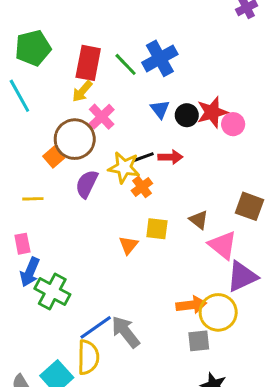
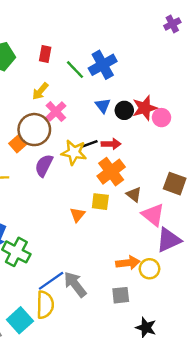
red rectangle: (88, 63) -> (45, 54), moved, size x0.6
orange cross: (142, 187) -> (111, 172), moved, size x1.6
yellow circle: (218, 312) -> (149, 269), size x0.7
gray square: (199, 341) -> (121, 295), moved

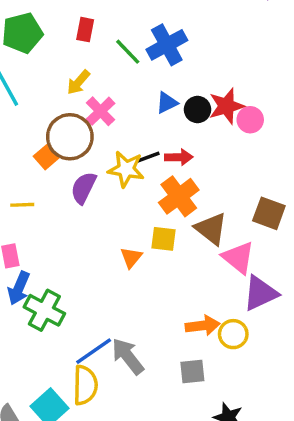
blue triangle: (103, 106) -> (167, 103), turned 42
brown triangle: (134, 194) -> (211, 229), size x1.5

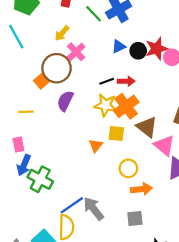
yellow star: (126, 169) -> (106, 105), moved
yellow circle: (233, 334) -> (128, 168), moved

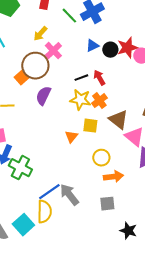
red arrow: (126, 81) -> (99, 78), turned -119
orange cross: (126, 106) -> (99, 101), size x0.7

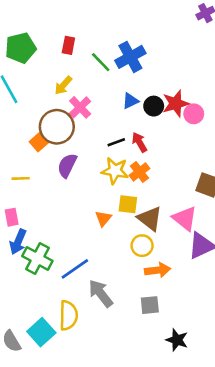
brown triangle: (118, 120) -> (150, 218), moved
blue line: (49, 192) -> (75, 269), moved

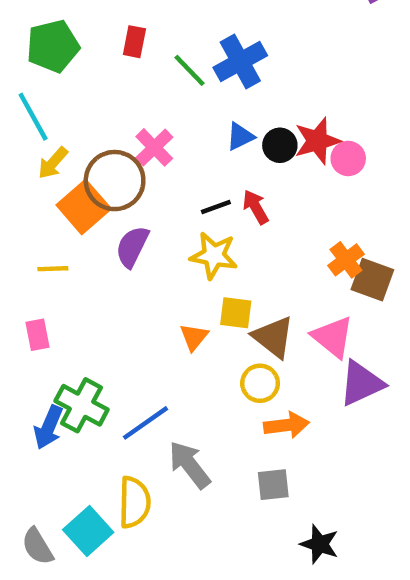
yellow arrow: (63, 85) -> (53, 163), moved
orange square: (39, 142) -> (84, 207), size x1.6
orange cross: (139, 172) -> (346, 260), moved
blue arrow: (18, 242) -> (48, 427), moved

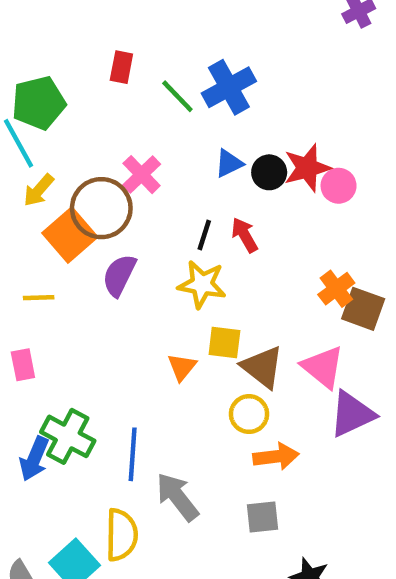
green pentagon: (53, 46) -> (39, 103), moved
black line: (216, 207) -> (204, 235), turned -52
blue line: (145, 423) -> (133, 454), turned -51

